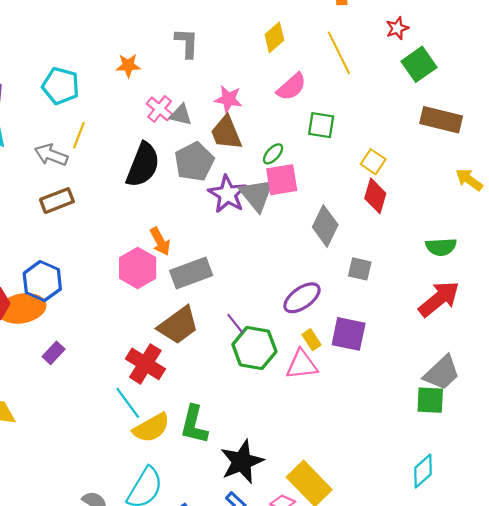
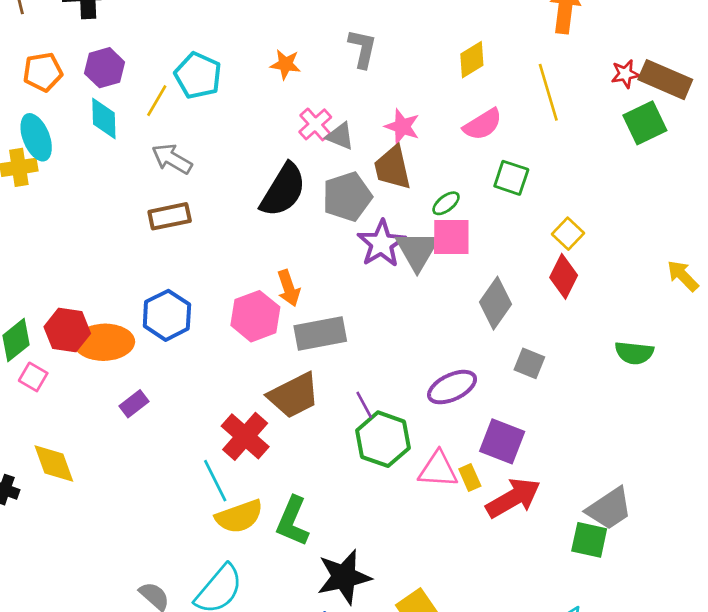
brown rectangle: (441, 120) -> (665, 80), moved
yellow line: (79, 135) -> (157, 101), moved
blue hexagon: (42, 281) -> (167, 315), moved
red arrow: (439, 299) -> (513, 498), moved
yellow rectangle: (312, 340) -> (470, 477), moved

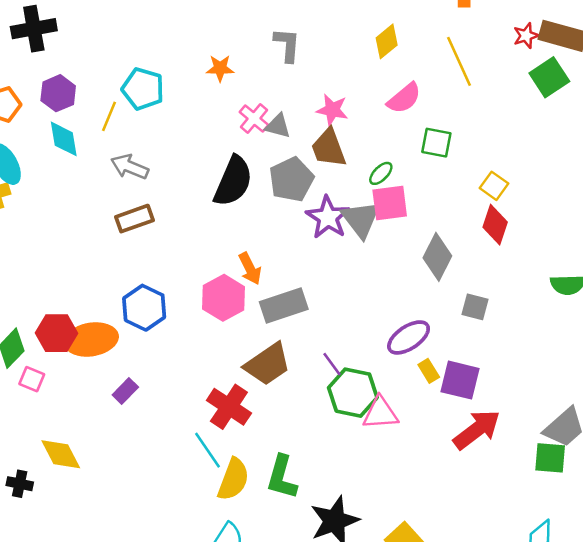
pink triangle: (438, 470) -> (380, 413), moved
yellow rectangle: (470, 477) -> (429, 371), moved
yellow semicircle: (239, 516) -> (233, 479), turned -42

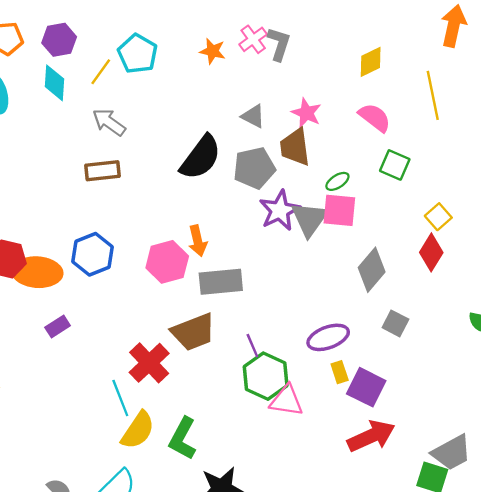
pink semicircle: (404, 98) -> (375, 118), turned -116
pink cross: (254, 119) -> (253, 39), moved

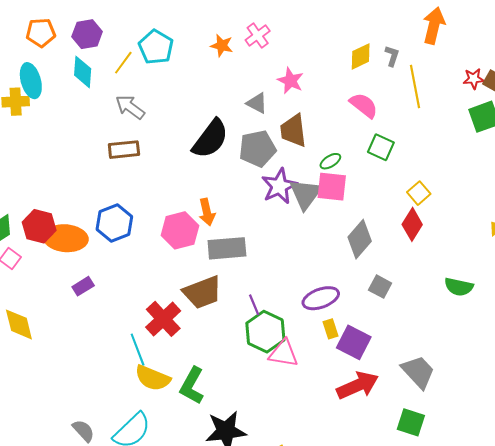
gray L-shape: (279, 44) -> (392, 56), moved, size x0.7
pink star: (306, 113) -> (290, 81), moved
yellow semicircle: (138, 430) -> (153, 378), turned 78
gray trapezoid: (452, 453) -> (418, 372), moved, turned -105

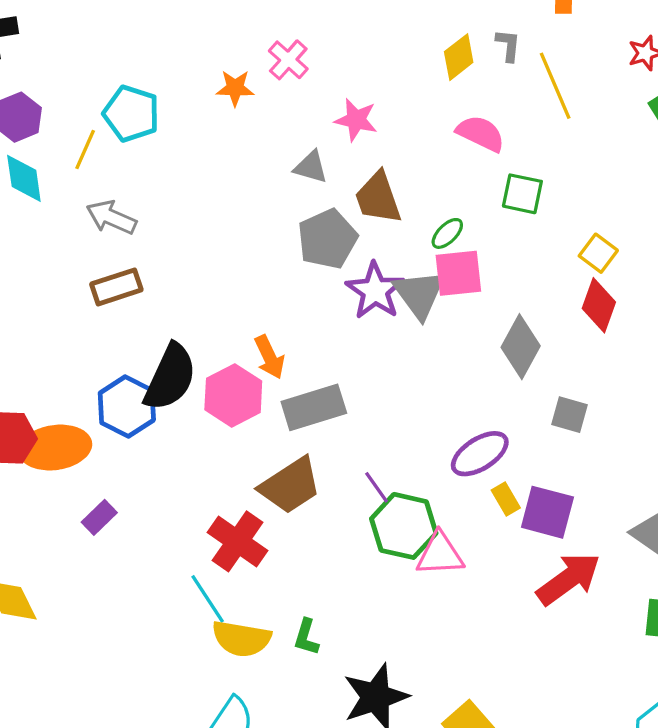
black semicircle: (210, 139) -> (170, 377), moved
green L-shape: (192, 386) -> (306, 637), size x0.6

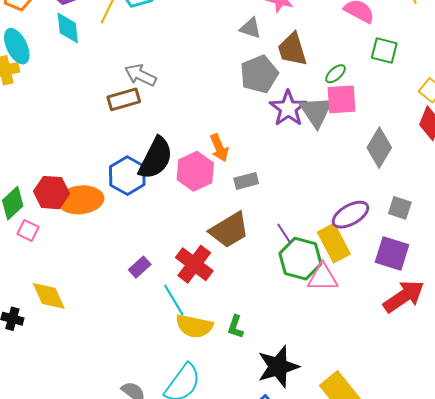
gray arrow: (111, 217) -> (140, 75), moved
gray rectangle: (314, 407) -> (246, 181), size x0.6
gray square: (570, 415) -> (400, 208), moved
yellow rectangle: (506, 499) -> (334, 243), moved, size x1.8
purple rectangle: (99, 517) -> (140, 267), moved

